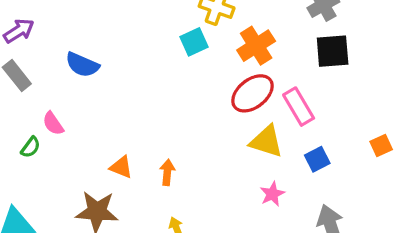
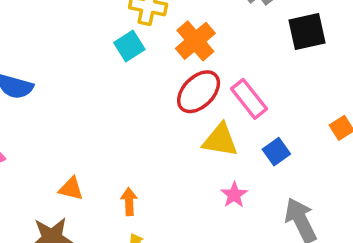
black square: (333, 51) -> (307, 31), moved
orange arrow: (167, 172) -> (129, 202), moved

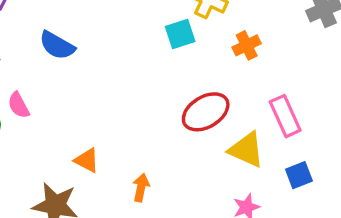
orange cross: (195, 41) -> (247, 45), size x0.7
red ellipse: (199, 92) -> (206, 112), moved

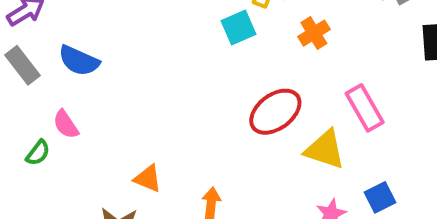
blue semicircle: (57, 45) -> (79, 61), moved
blue square: (299, 175) -> (380, 197), moved

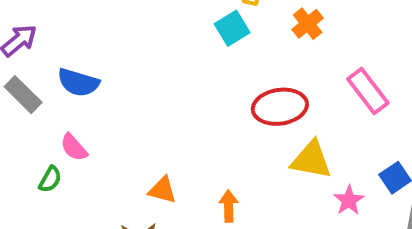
red ellipse: (275, 112) -> (280, 107), turned 36
yellow triangle: (325, 150) -> (311, 160), moved

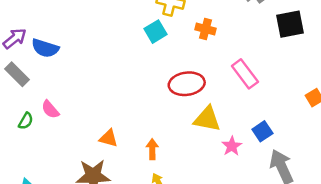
orange cross: (308, 24) -> (206, 29), turned -36
blue semicircle: (78, 83) -> (45, 48), moved
green semicircle: (50, 179) -> (26, 121), moved

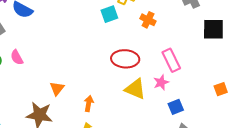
orange triangle: (109, 138) -> (57, 88), turned 42
pink star: (232, 146) -> (161, 82), moved

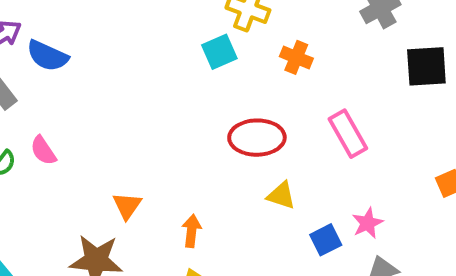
pink star: (161, 82) -> (368, 223), moved
yellow triangle: (135, 89) -> (281, 195), size x0.7
blue square: (176, 107) -> (326, 240), moved

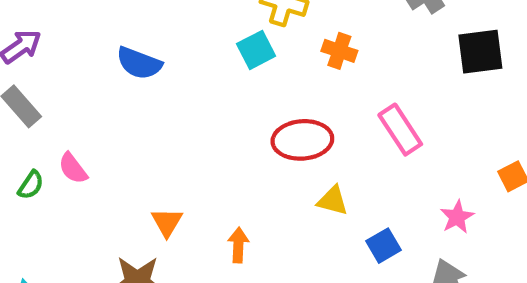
blue semicircle: (47, 56) -> (139, 63), moved
pink star: (368, 223) -> (457, 217), moved

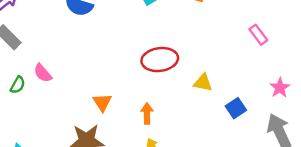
pink rectangle: (400, 130) -> (258, 35), moved, size x0.7
red ellipse: (302, 140) -> (160, 60), moved

